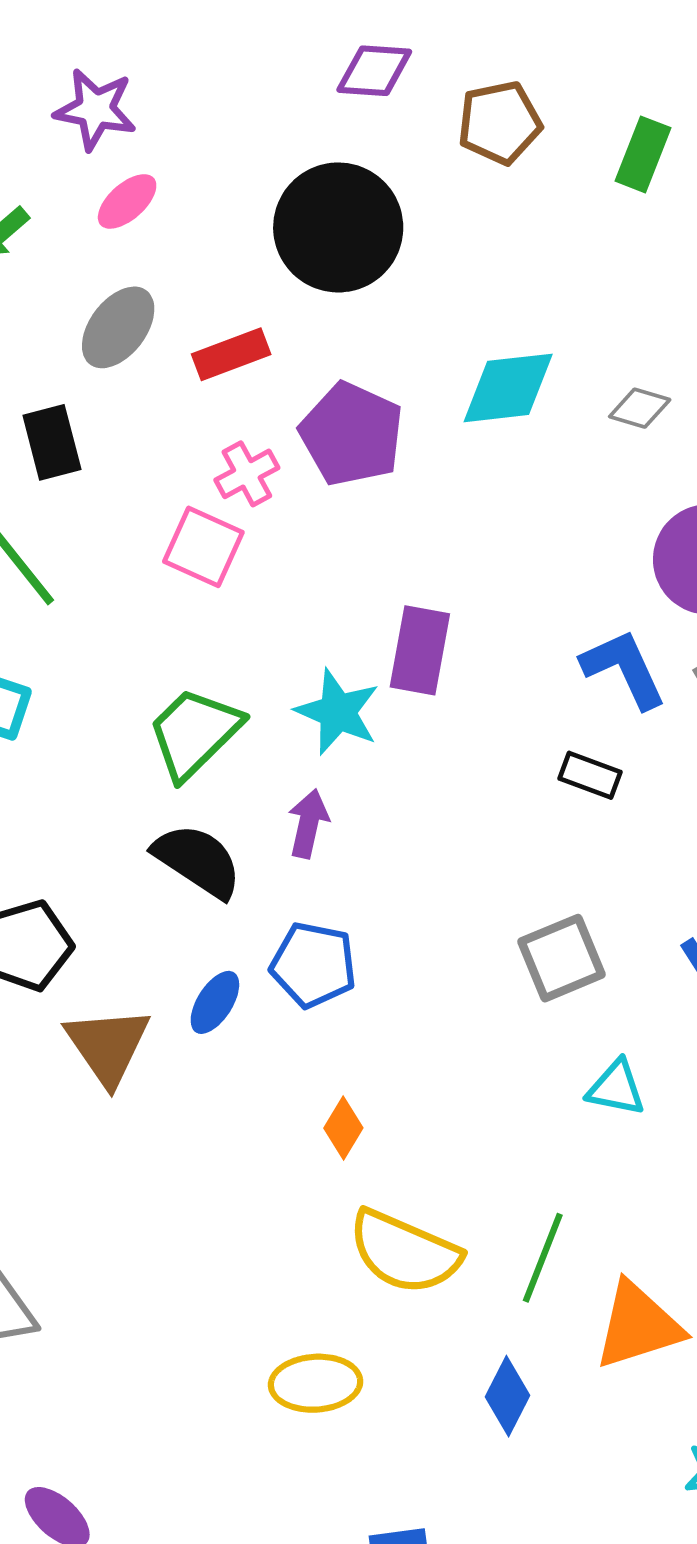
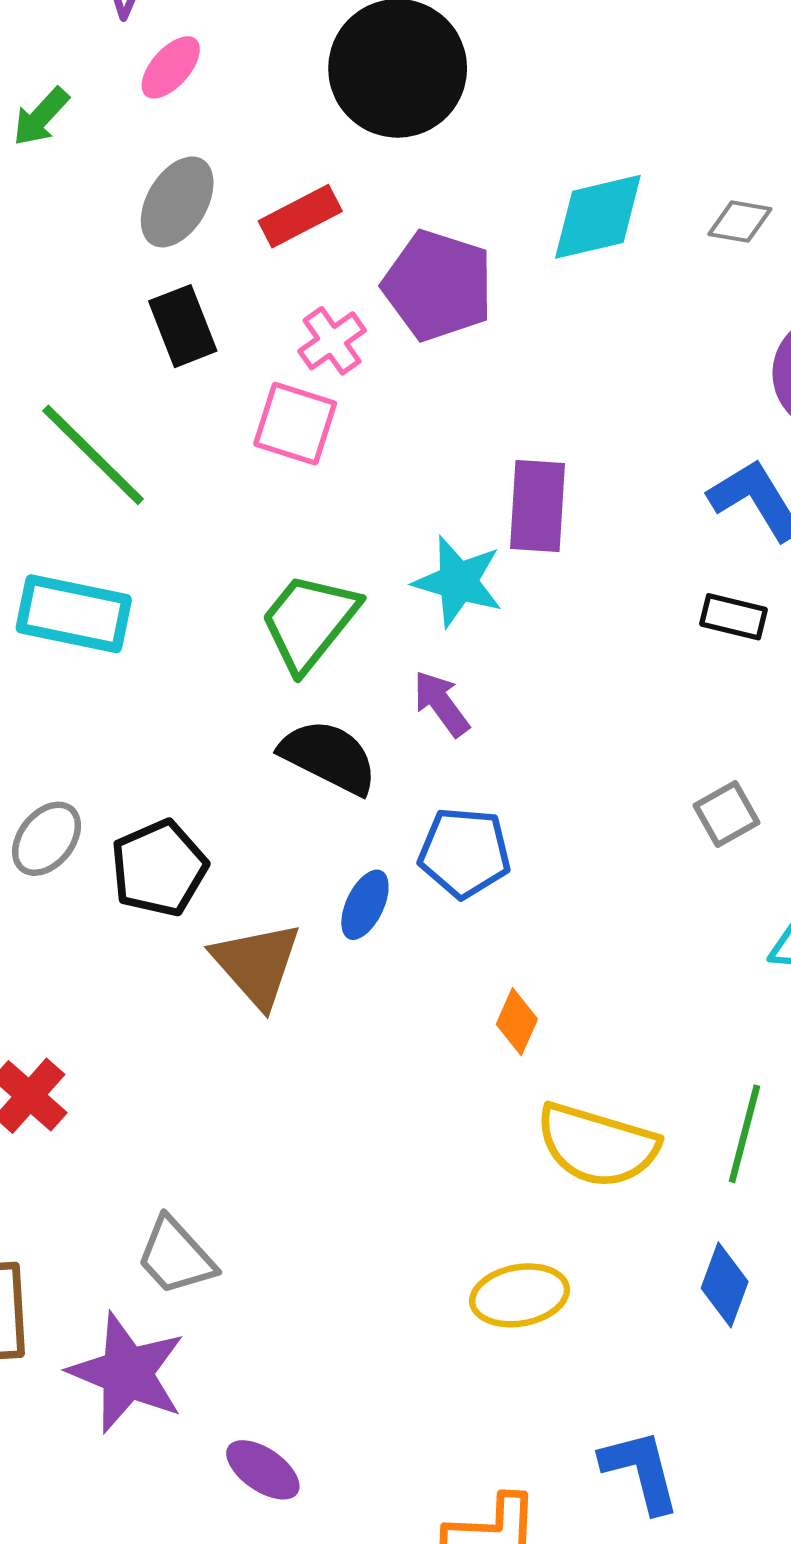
black rectangle: (52, 442) -> (183, 326), moved
purple arrow: (308, 824) -> (441, 703), turned -42
gray square: (561, 958) -> (726, 814), size x0.7

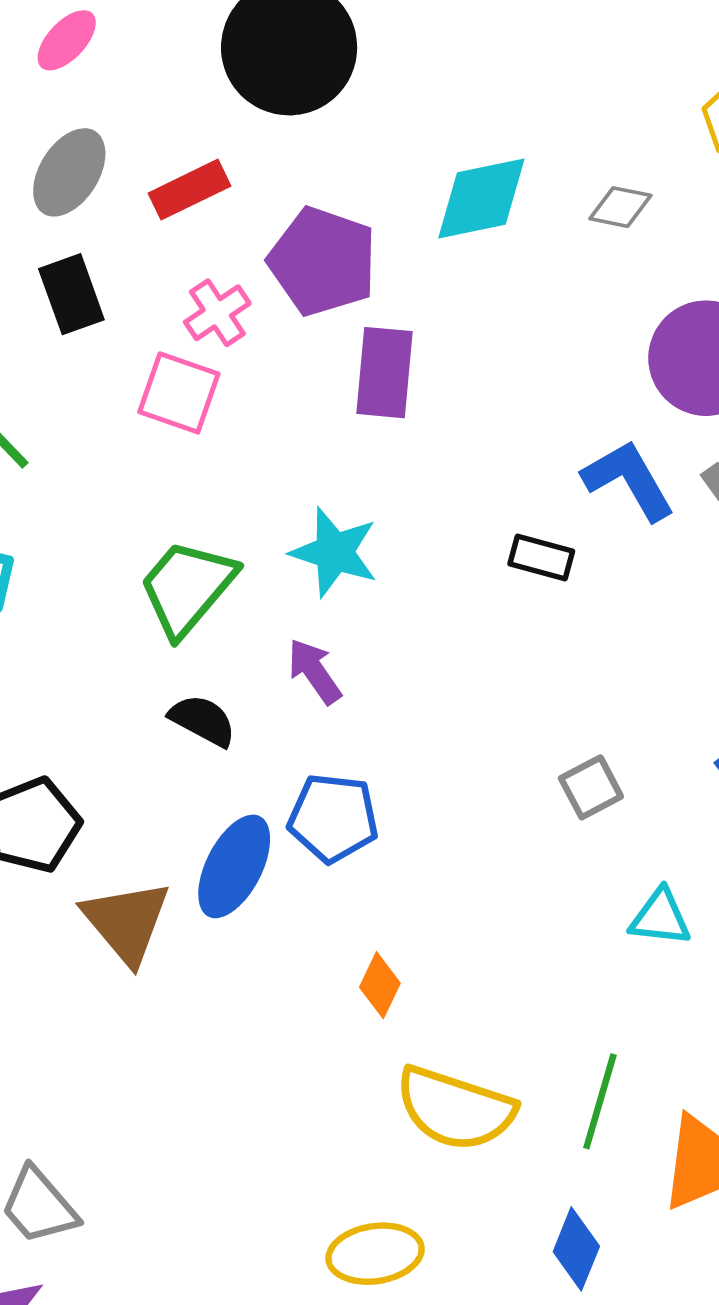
purple rectangle: (538, 506) -> (385, 373), moved
black rectangle: (734, 617) -> (541, 557), moved
black semicircle: (329, 757) -> (203, 720), size x0.7
blue ellipse: (365, 905) -> (234, 866), size x1.5

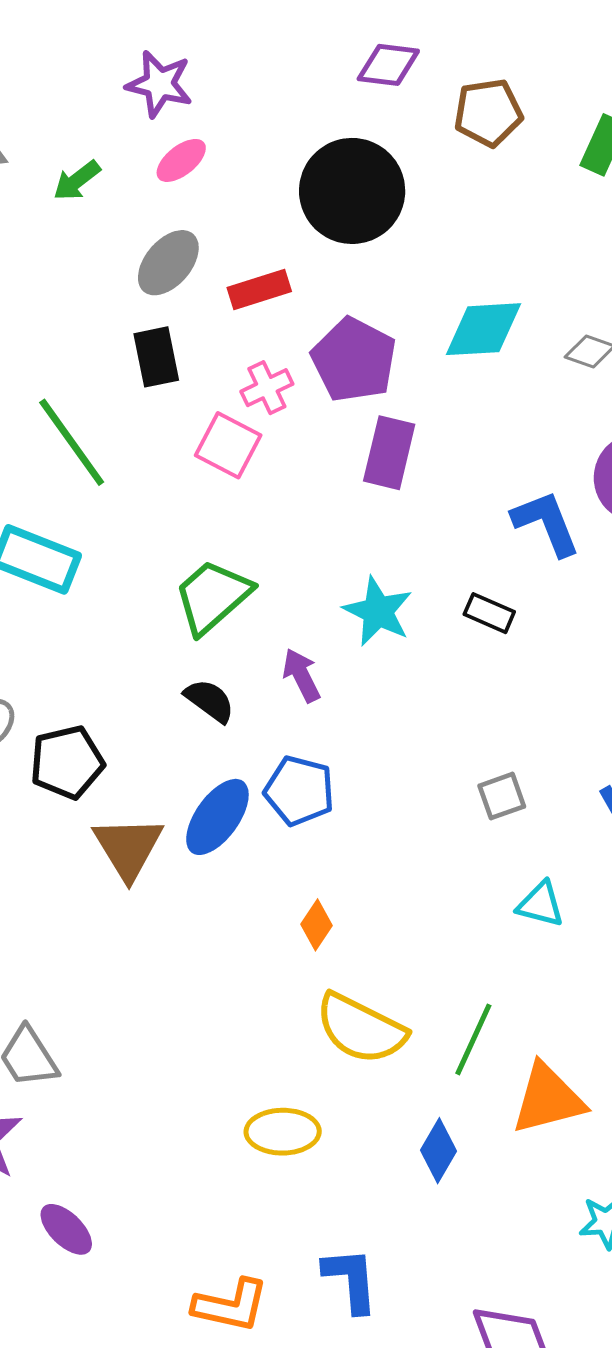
blue L-shape: (629, 480) -> (546, 523), moved
cyan star: (334, 552) -> (378, 611), moved

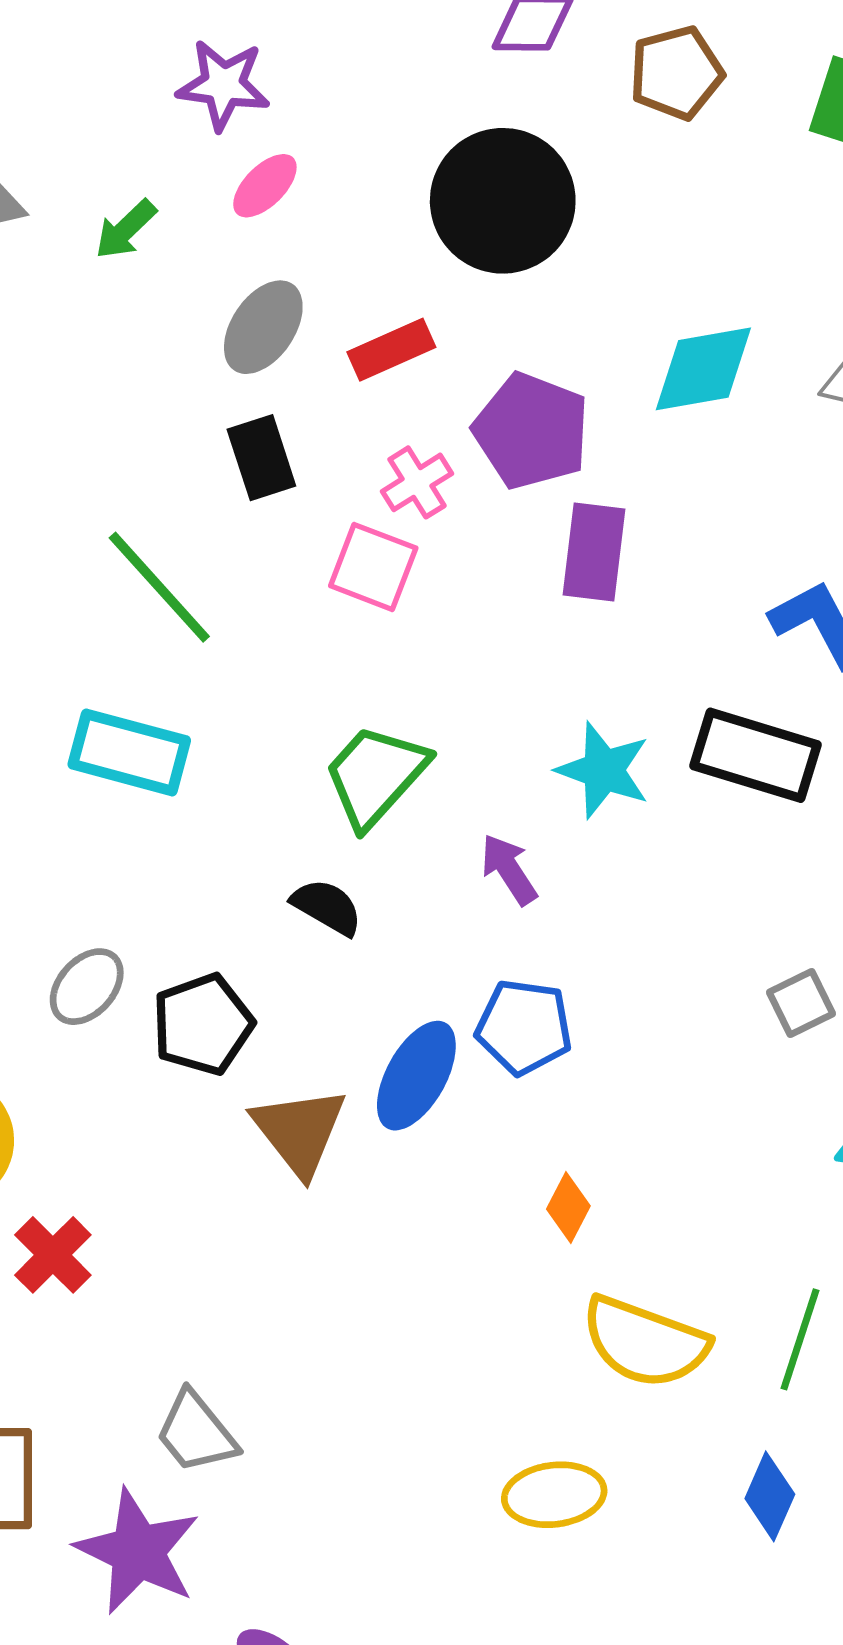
black rectangle: (489, 613) -> (755, 755), size x1.8
black semicircle: (210, 701) -> (327, 907), moved

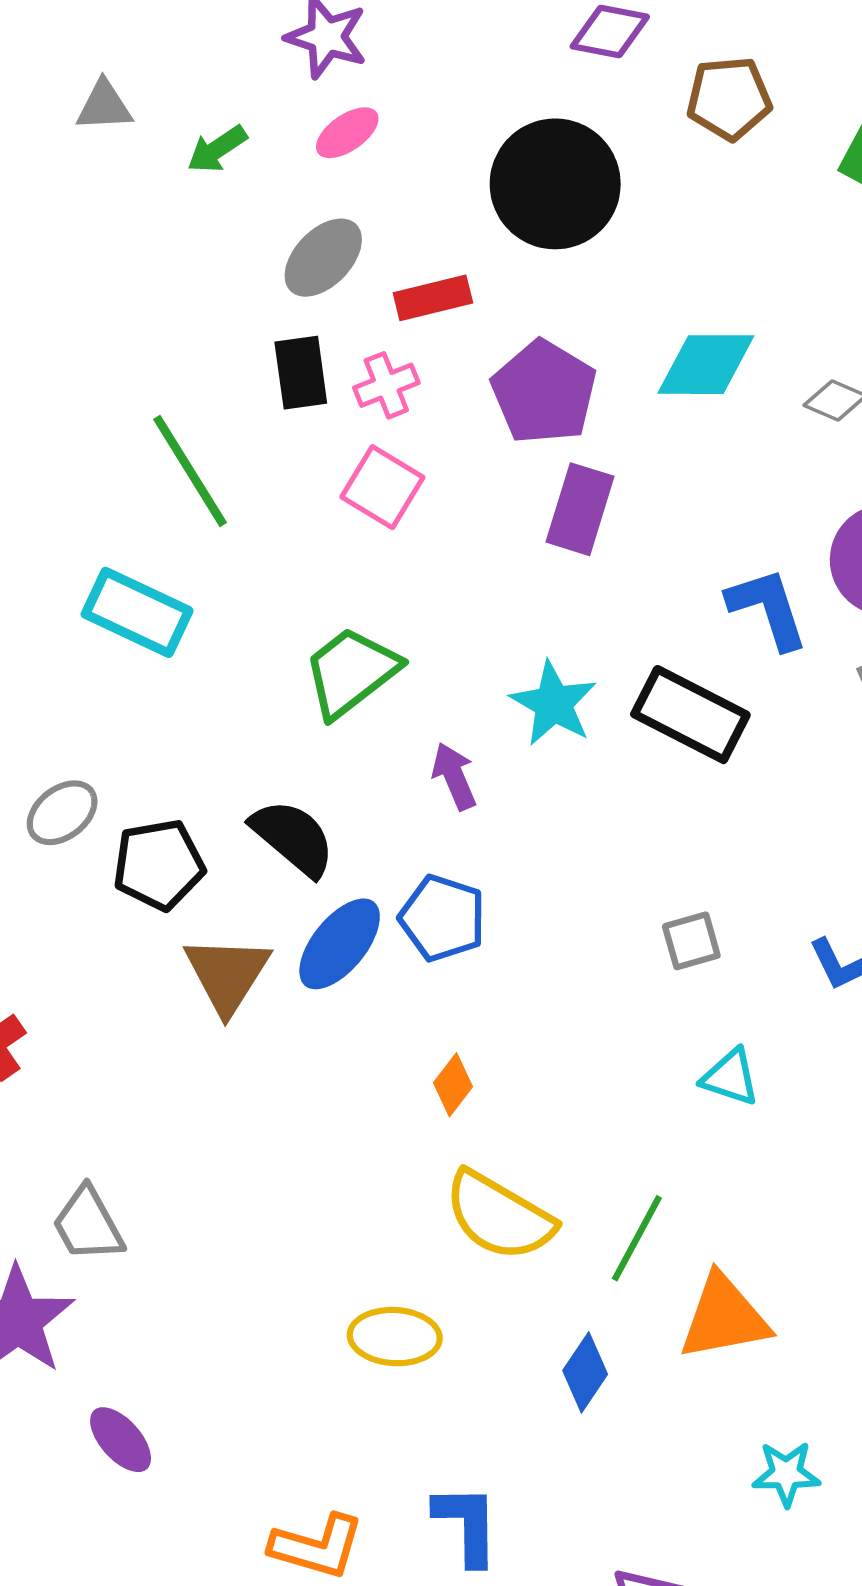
pink cross: (417, 482) -> (386, 385), moved
black semicircle: (327, 907) -> (293, 838), moved, size x1.4

